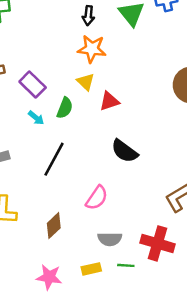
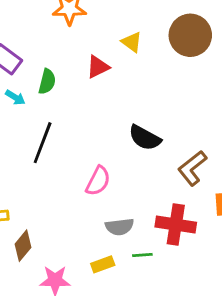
yellow triangle: (86, 82) -> (132, 42), moved
black semicircle: (124, 151) -> (145, 138), moved
brown diamond: (54, 226) -> (23, 246), moved

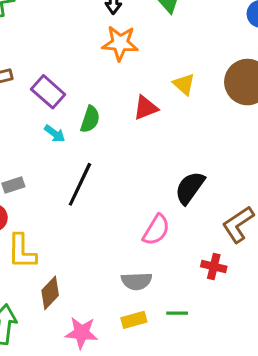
black semicircle: (145, 138) -> (190, 188), turned 92
pink semicircle: (98, 181) -> (156, 230), moved
red cross: (176, 225) -> (214, 266), moved, size x0.6
gray semicircle: (120, 227) -> (137, 281), moved

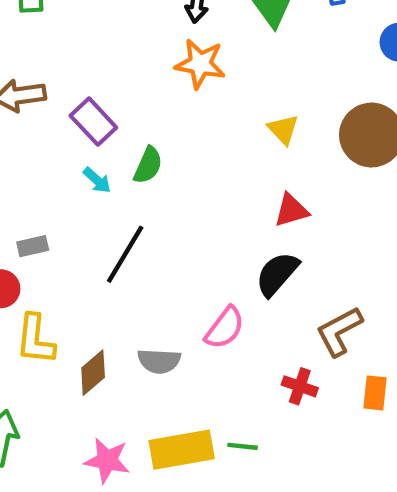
red triangle: (146, 108) -> (291, 210), moved
gray semicircle: (137, 281) -> (159, 361), moved
brown diamond: (50, 293) -> (93, 373), moved
yellow rectangle: (134, 320) -> (182, 450), size x1.8

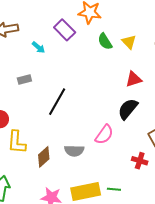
purple rectangle: (93, 122) -> (65, 30), moved
green semicircle: (148, 165) -> (105, 41), moved, turned 126
cyan arrow: (97, 180) -> (38, 47), moved
gray rectangle: (33, 246) -> (24, 80), moved

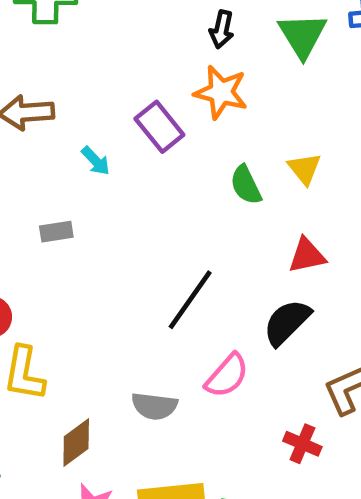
green semicircle: (105, 41) -> (246, 185), moved
black line: (57, 102) -> (190, 300), moved
brown diamond: (44, 157) -> (76, 443), moved

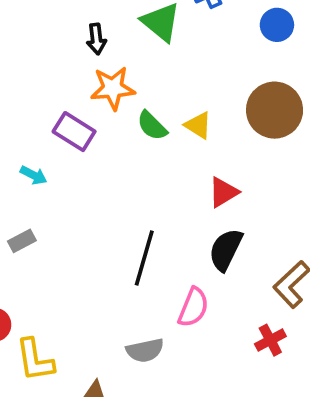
green semicircle: (246, 185) -> (152, 126), moved
red cross: (302, 444) -> (270, 340), turned -32

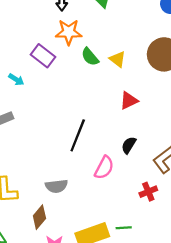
black semicircle: (226, 250) -> (129, 145), moved, size x0.7
gray semicircle: (145, 350) -> (56, 186), moved

